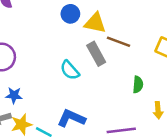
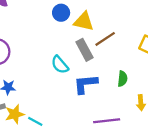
brown line: (119, 42) -> (105, 39), turned -55
blue L-shape: (71, 118) -> (86, 84), moved, turned -30

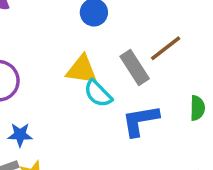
yellow triangle: (84, 21) -> (82, 70), moved

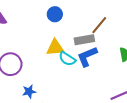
gray rectangle: (135, 68) -> (84, 40), turned -54
blue L-shape: (140, 121) -> (87, 57), moved

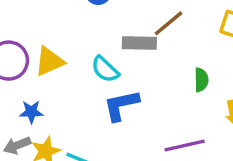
yellow triangle: (55, 48) -> (49, 61), moved, turned -30
blue L-shape: (87, 57) -> (121, 105), moved

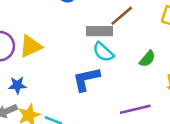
cyan semicircle: (105, 69) -> (103, 52), moved
green semicircle: (201, 80) -> (147, 59), turned 42

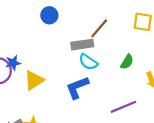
yellow triangle: (31, 46) -> (34, 80), moved
blue star: (17, 85) -> (13, 63), moved

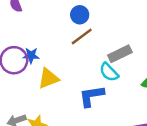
brown line: (99, 28) -> (82, 37), moved
gray rectangle: (82, 45) -> (120, 54), moved, turned -30

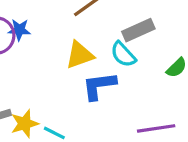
yellow triangle: (49, 78) -> (80, 55), moved

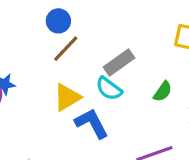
blue L-shape: (99, 86) -> (92, 123), turned 81

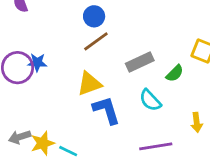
cyan semicircle: (109, 89) -> (150, 100), moved
green semicircle: (163, 91) -> (175, 73), moved

